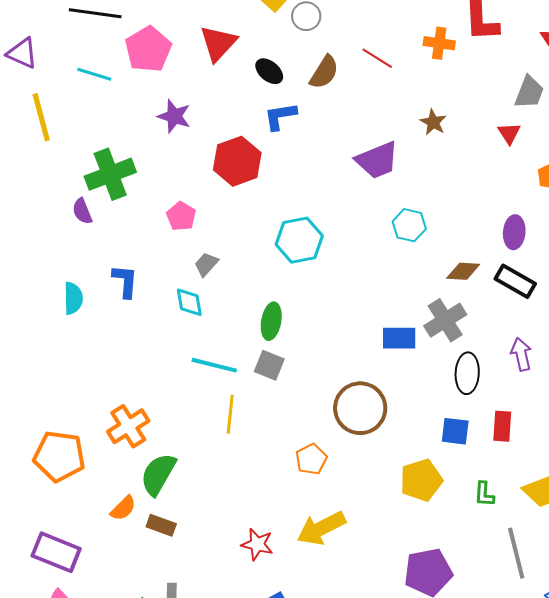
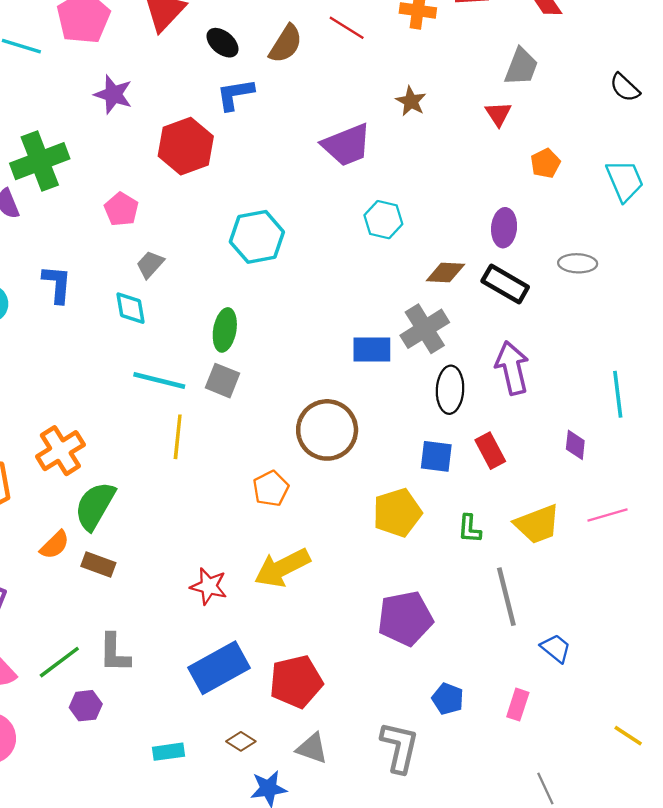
purple arrow: (521, 354) -> (512, 368), size x1.4
red rectangle: (502, 426) -> (490, 451), turned -32

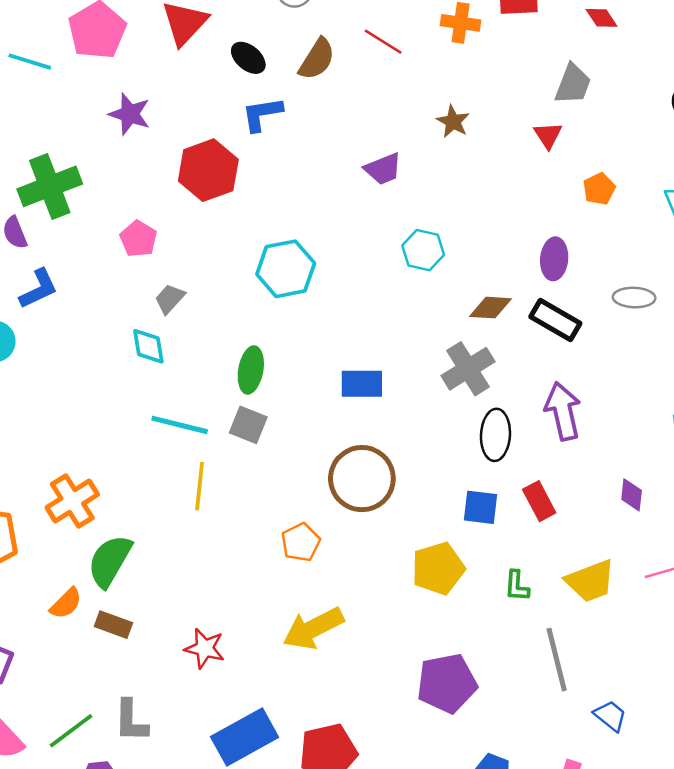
purple trapezoid: (347, 145) -> (383, 169), size x0.7
blue L-shape: (57, 284) -> (39, 289), moved, turned 60
blue rectangle: (372, 349) -> (362, 384), moved
red star: (209, 586) -> (205, 648), moved

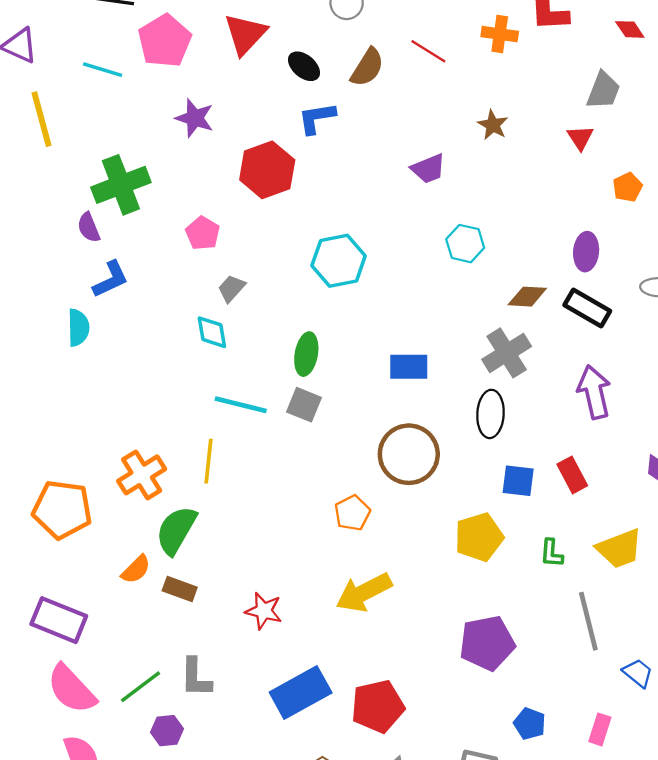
black ellipse: (495, 435) -> (491, 414), moved
yellow line: (200, 486) -> (208, 461), moved

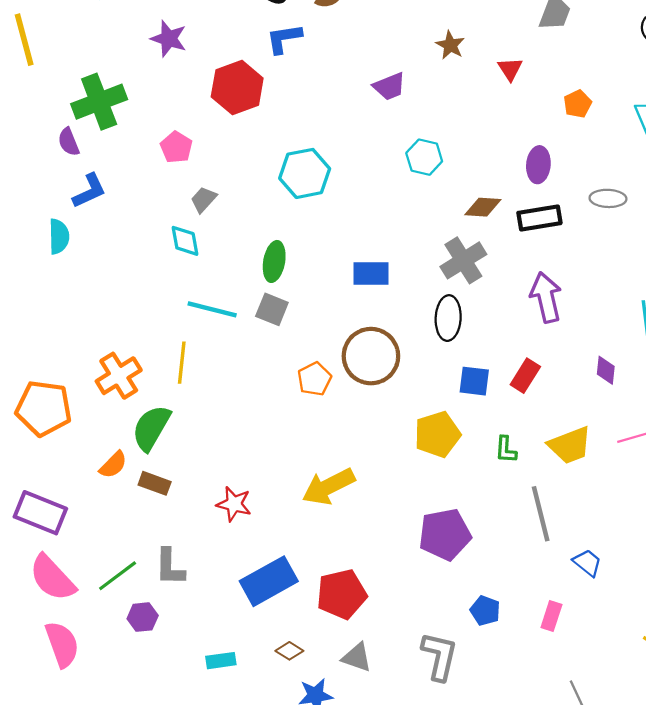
red triangle: (580, 138) -> (510, 69), moved
black rectangle: (587, 308) -> (539, 218), turned -39
red rectangle: (572, 475) -> (525, 376), turned 60
orange pentagon: (352, 513) -> (314, 379), moved

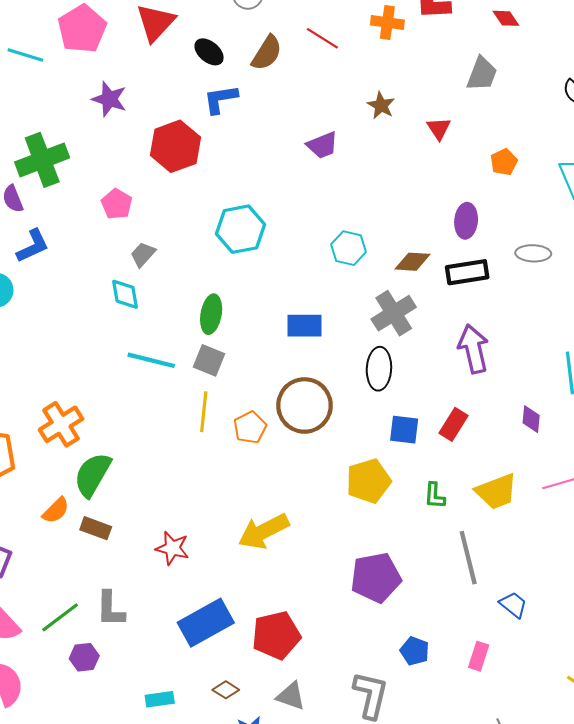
cyan hexagon: (424, 157) -> (349, 248), moved
yellow line: (182, 363) -> (204, 412), moved

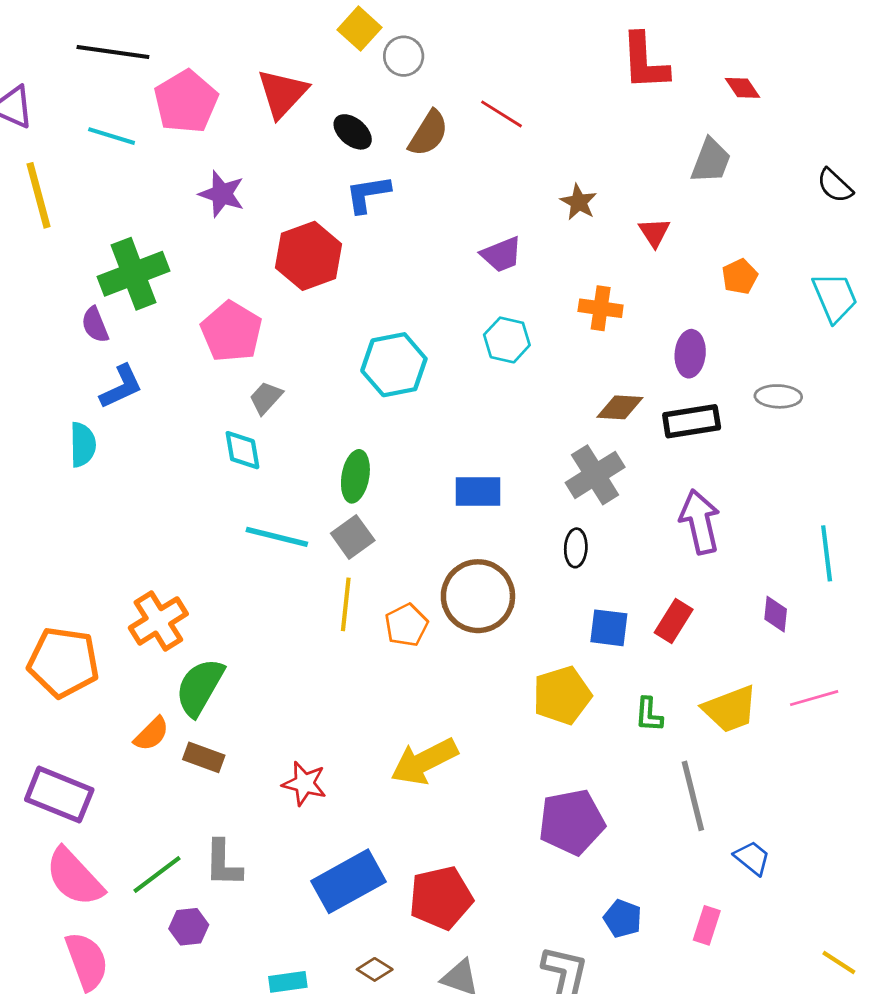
orange cross: (387, 22) -> (601, 308), moved
pink pentagon: (117, 204) -> (231, 332), size x1.5
cyan hexagon: (349, 248) -> (507, 340), moved
gray square: (209, 360) -> (353, 537), turned 32
black ellipse: (379, 369) -> (576, 548), size x0.7

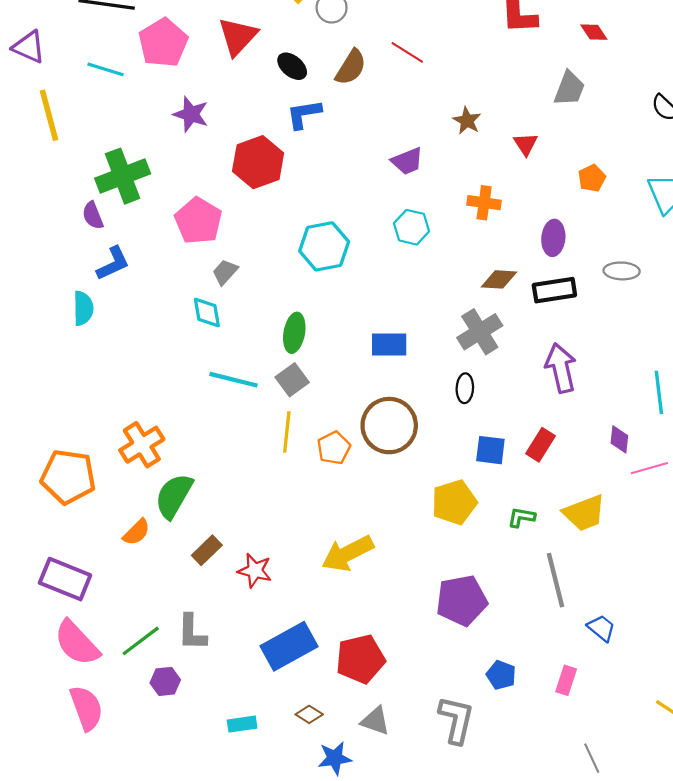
pink line: (814, 698) -> (649, 468), moved
green L-shape: (649, 715) -> (521, 517), turned 96
brown rectangle: (204, 757) -> (207, 550), moved, turned -64

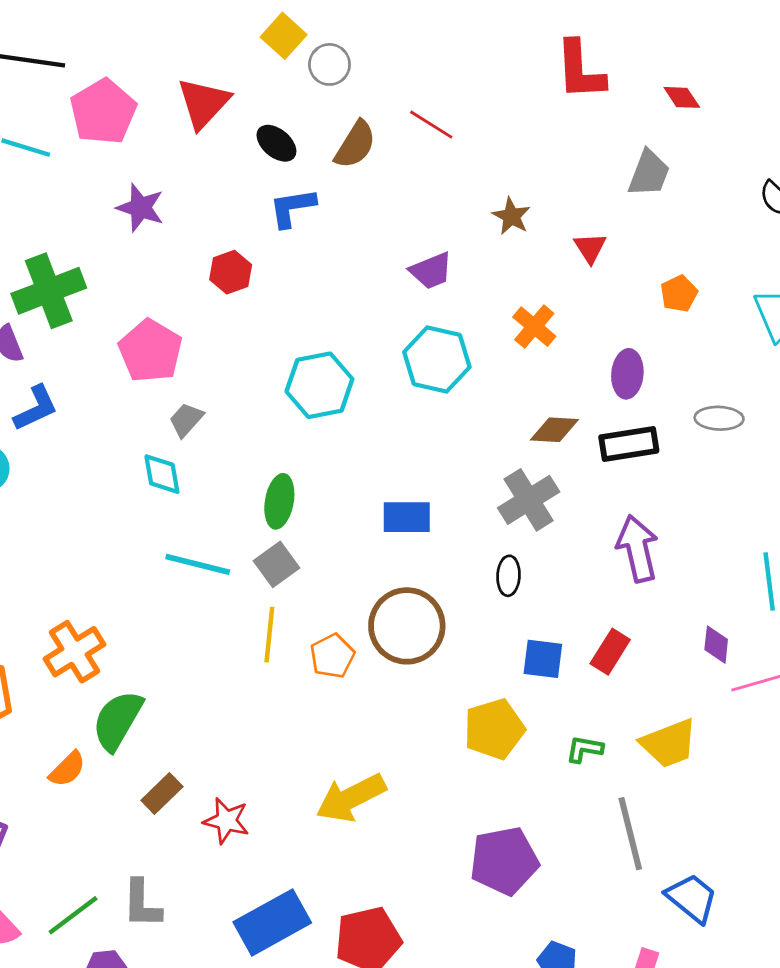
red hexagon: (258, 162) -> (231, 272), size x0.6
orange cross: (484, 203) -> (534, 327), turned 32
cyan hexagon: (412, 227) -> (437, 360), size x1.4
blue trapezoid: (601, 628) -> (692, 898), size x1.4

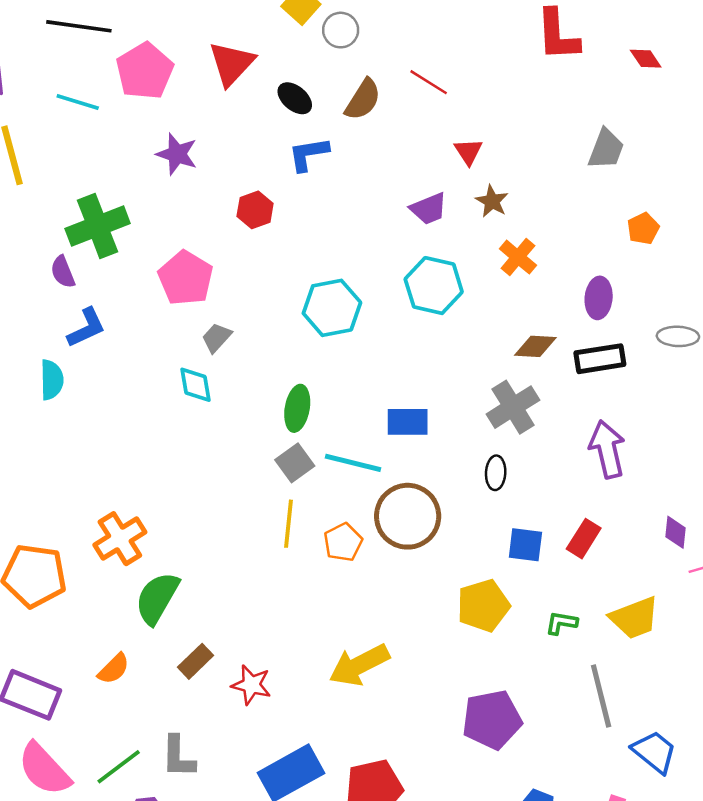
gray trapezoid: (649, 173) -> (606, 149), moved
brown star: (511, 216) -> (492, 201), moved
red triangle: (590, 248) -> (468, 152), moved
cyan line: (198, 564) -> (353, 463), moved
orange semicircle: (67, 769) -> (114, 669), moved

